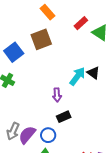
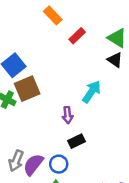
red rectangle: (81, 23) -> (77, 36), moved
brown square: (41, 39) -> (27, 89), moved
black triangle: (93, 73) -> (115, 60), moved

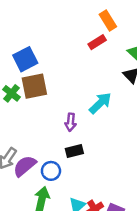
orange rectangle: (53, 15) -> (108, 20), moved

